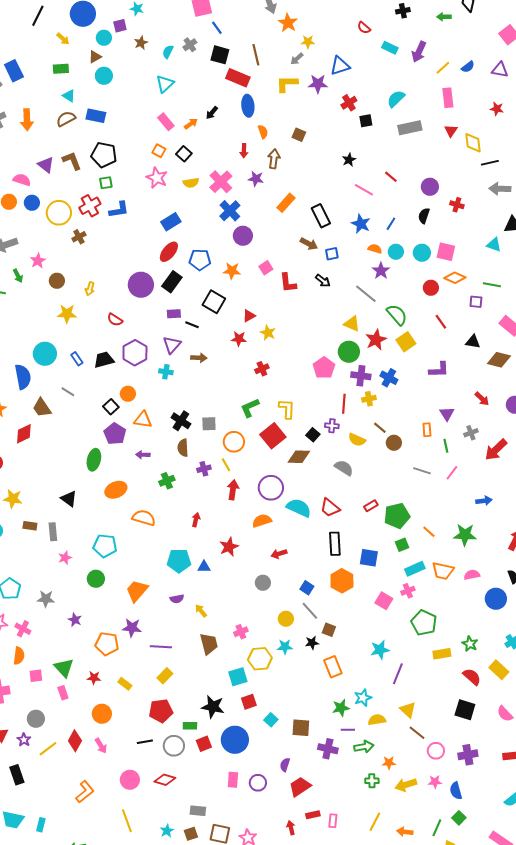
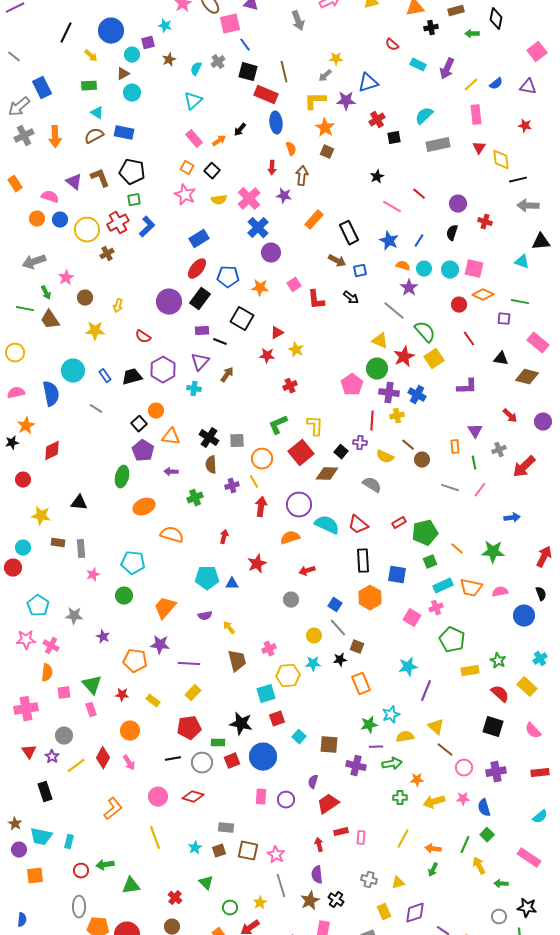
orange star: (288, 23) -> (325, 128), moved
blue L-shape: (119, 210) -> (147, 227), turned -35
brown arrow: (199, 358) -> (227, 375), turned -56
brown trapezoid: (42, 408) -> (50, 320), moved
black triangle: (69, 499) -> (79, 503), moved, turned -30

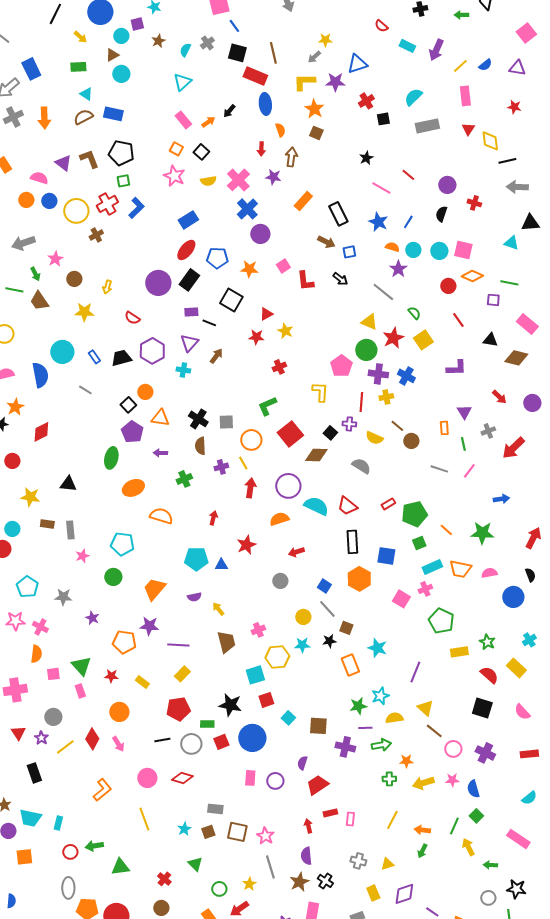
green semicircle: (425, 332) -> (414, 313), size x0.6
yellow L-shape: (315, 426) -> (320, 392), moved
cyan star: (408, 667) -> (377, 648), moved, turned 30
purple cross: (496, 772) -> (485, 753), turned 36

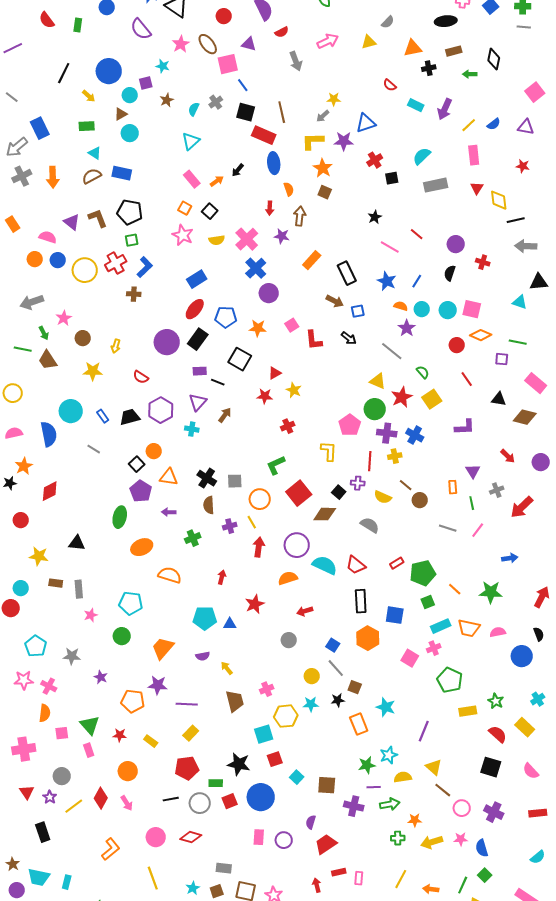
brown cross: (96, 235) -> (134, 294), moved, turned 32

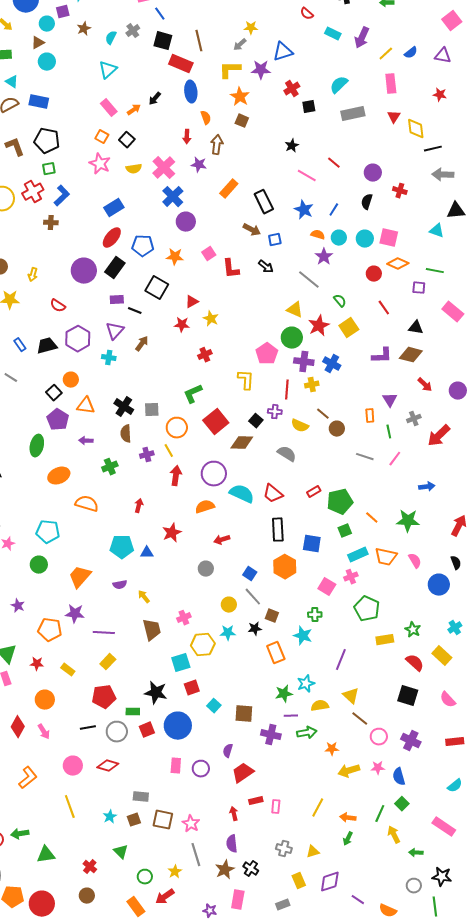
brown diamond: (525, 417) -> (411, 355), moved
pink semicircle: (498, 632) -> (415, 561), turned 70
green cross: (398, 838) -> (315, 615), moved

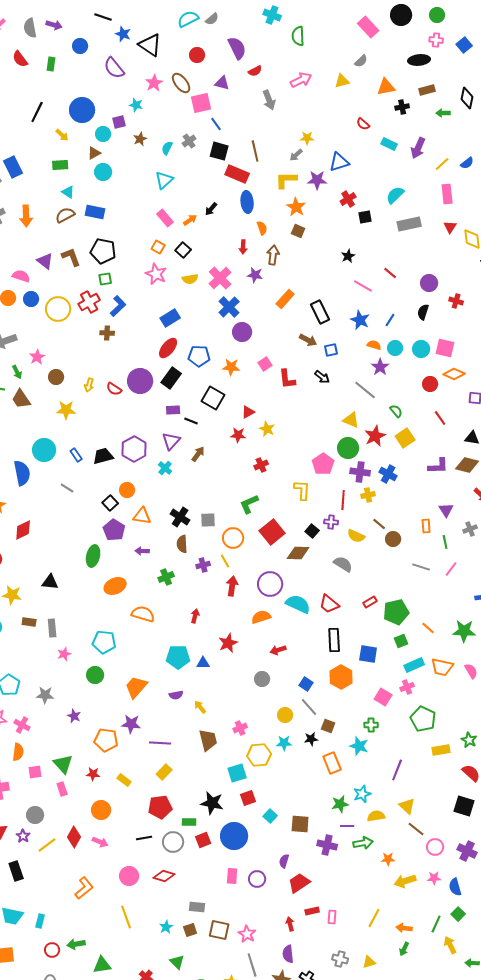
red semicircle: (58, 306) -> (114, 389), moved
cyan cross: (109, 358) -> (165, 468), turned 32
pink arrow: (44, 732) -> (100, 842), turned -35

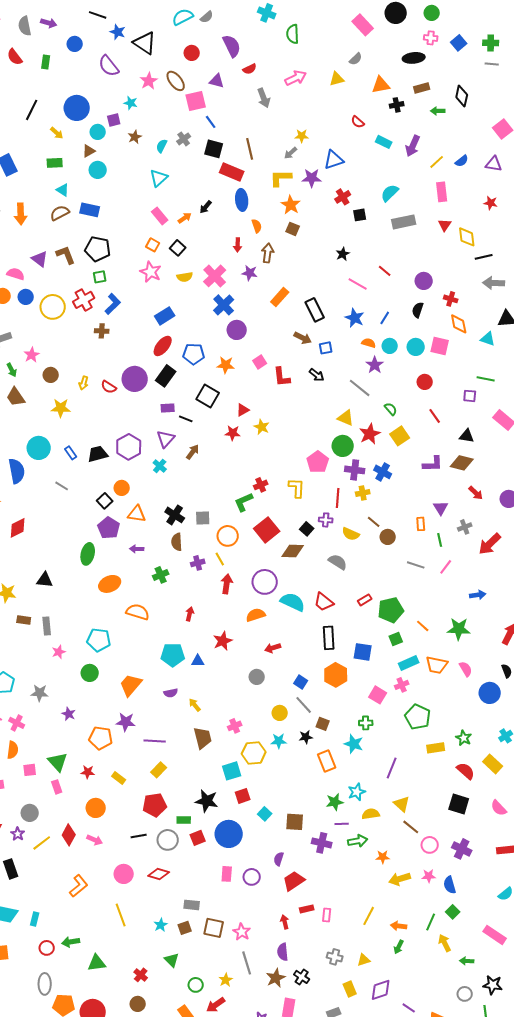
orange diamond: (454, 374) -> (459, 324), moved, turned 55
red cross: (261, 465) -> (261, 485), moved

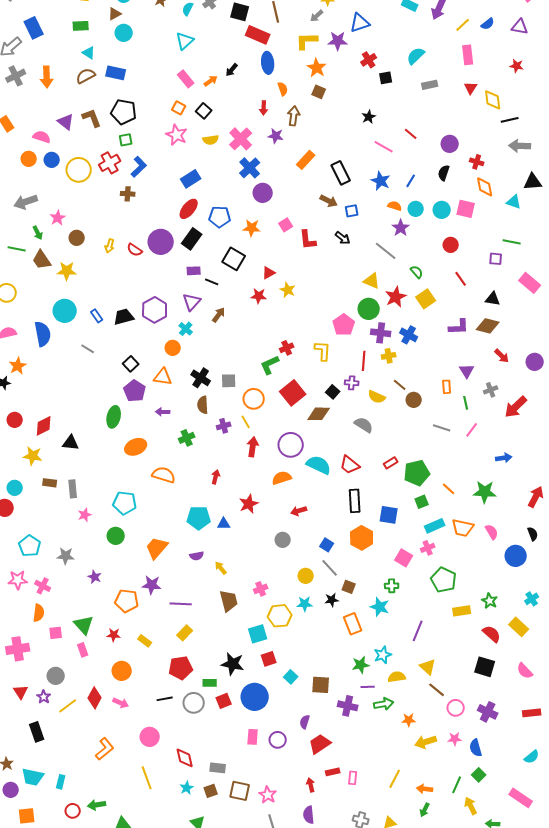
gray rectangle: (404, 222) -> (430, 85), size x0.7
yellow star: (61, 408) -> (67, 271), moved
orange circle: (122, 488) -> (173, 348), moved
red diamond: (18, 528) -> (44, 426), moved
red diamond: (159, 874) -> (185, 758), moved, turned 60

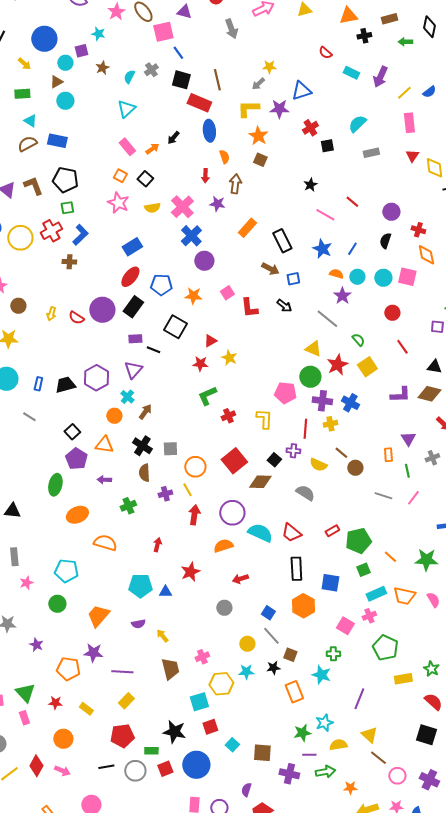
brown arrow: (219, 315) -> (145, 412), moved
blue rectangle: (97, 316) -> (38, 384), turned 48
pink pentagon: (344, 325) -> (285, 393), turned -30
green L-shape: (270, 365) -> (207, 396), moved

